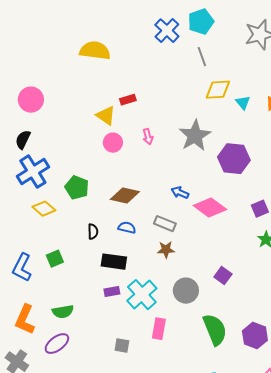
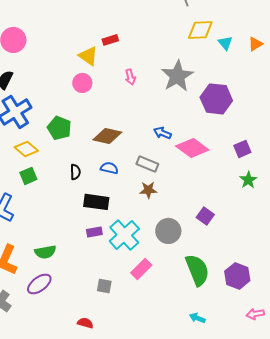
pink circle: (113, 143) -> (82, 83), moved
green square: (55, 259) -> (28, 176), moved
pink rectangle: (159, 329) -> (141, 269), turned 35

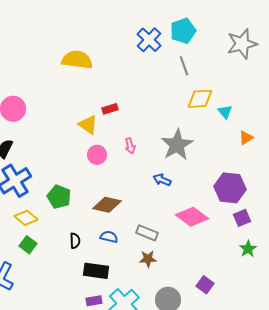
orange triangle: (255, 44) -> (246, 138), moved
pink circle: (82, 83) -> (97, 155), moved
purple hexagon: (216, 99) -> (230, 188), moved
blue arrow: (162, 133) -> (162, 180), moved
green square: (28, 176) -> (28, 245), turned -30

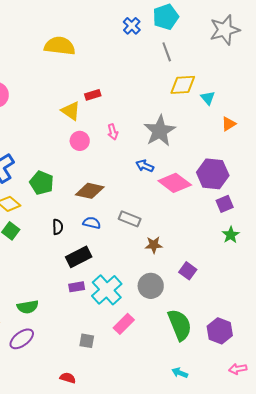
blue cross: (149, 40) -> (132, 26), size x0.7
pink diamond: (192, 217) -> (175, 183), moved
brown star: (148, 259) -> (154, 245), moved
black rectangle: (96, 271) -> (79, 257), turned -35

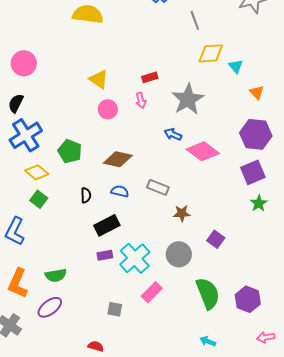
red rectangle: (93, 95) -> (150, 77), moved
orange triangle: (229, 124) -> (257, 92), turned -42
purple hexagon: (213, 174) -> (256, 134), moved
purple square: (225, 204) -> (253, 172), size x1.4

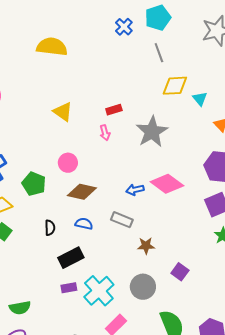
pink circle: (108, 109) -> (68, 163), moved
blue arrow: (173, 134) -> (135, 190), moved, turned -36

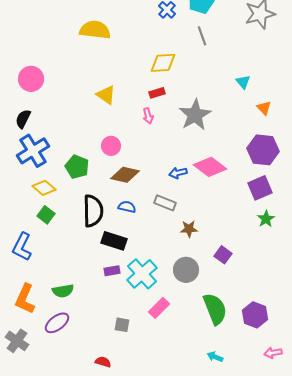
yellow diamond: (175, 86) -> (163, 63), moved
black semicircle: (50, 228) -> (93, 211), size x2.0
black rectangle: (71, 258) -> (114, 241), turned 45

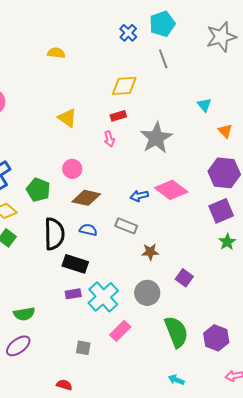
yellow semicircle: (95, 30) -> (56, 53), size x0.6

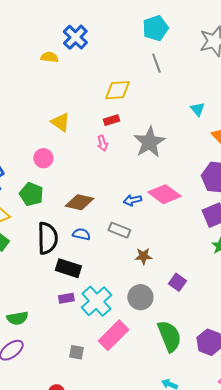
blue cross: (128, 33) -> (75, 37), moved, size x1.4
pink circle: (72, 169) -> (43, 158), moved
pink rectangle: (120, 331) -> (113, 335), size x1.4

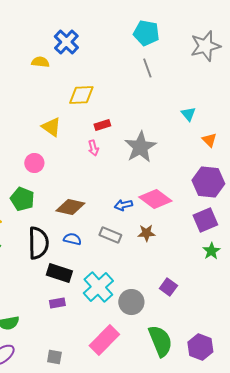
cyan pentagon: (155, 28) -> (146, 33), turned 30
yellow diamond: (117, 90) -> (81, 95), moved
brown star: (143, 256) -> (146, 233), moved
cyan cross: (96, 301) -> (98, 287), moved
gray square: (76, 352) -> (54, 357), moved

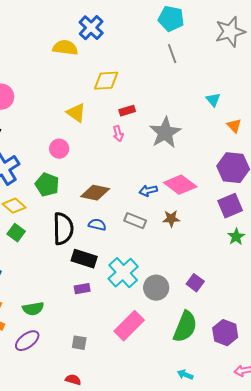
yellow semicircle: (40, 62) -> (65, 48), size x1.4
purple square: (168, 287) -> (195, 283), moved
green semicircle: (160, 341) -> (185, 327), turned 44

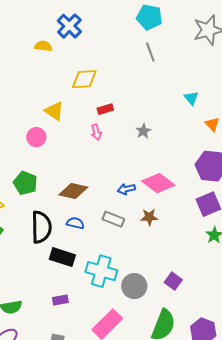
yellow semicircle: (65, 48) -> (43, 46), size x0.7
gray star: (165, 133) -> (143, 131), size x0.5
pink circle: (59, 149) -> (36, 137), moved
cyan cross: (123, 273) -> (101, 271), turned -32
purple rectangle: (82, 289) -> (60, 300), moved

